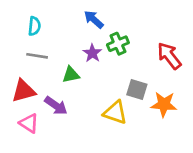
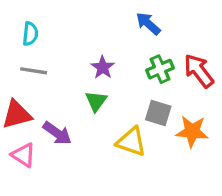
blue arrow: (94, 19) -> (148, 24), moved
green cross: (118, 44) -> (160, 69), moved
green triangle: (71, 75) -> (96, 101), moved, turned -42

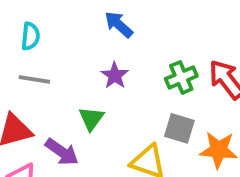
blue arrow: (148, 24) -> (119, 25), moved
green triangle: (96, 101) -> (91, 119), moved

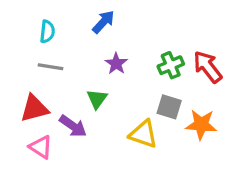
blue arrow: (119, 25) -> (103, 22), moved, turned 90

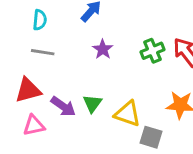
green triangle: (97, 99) -> (92, 103), moved
gray square: (169, 107) -> (151, 137), moved
pink triangle: (41, 147) -> (34, 125), turned -45

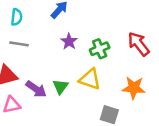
green cross: (153, 51) -> (100, 49), moved
yellow triangle: (128, 114) -> (90, 79), moved

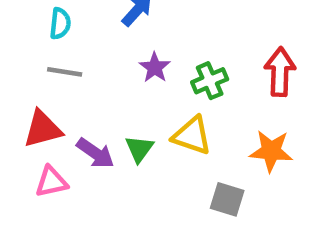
red arrow: (139, 44) -> (280, 72), turned 40

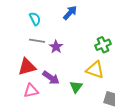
cyan semicircle: (60, 24) -> (35, 19), turned -32
purple star: (155, 67) -> (56, 47), moved
green triangle: (139, 149) -> (76, 87), moved

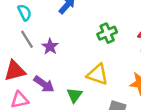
gray line: (37, 41) -> (27, 39), turned 49
green cross: (103, 45) -> (107, 33), moved

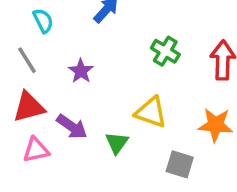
green cross: (107, 33) -> (165, 51), turned -36
gray line: (27, 39) -> (27, 60), moved

